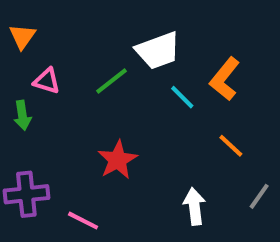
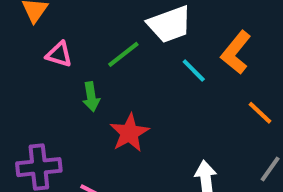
green arrow: (22, 115) -> (91, 97), moved
orange line: (231, 146) -> (260, 113), moved

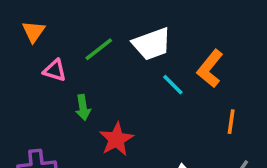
green line: (123, 54) -> (99, 49), moved
orange line: (260, 113) -> (231, 122), turned 55

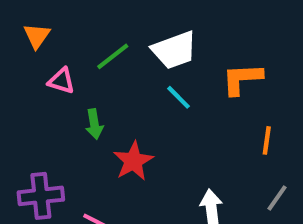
orange L-shape: (210, 69) -> (242, 79), turned 48
cyan line: (173, 85) -> (178, 97), moved

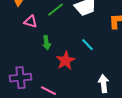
cyan line: (178, 97) -> (88, 45), moved

